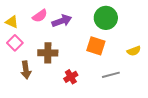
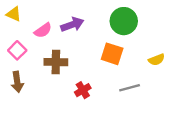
pink semicircle: (40, 16) -> (43, 30), moved
yellow triangle: (12, 22) -> (14, 14), moved
brown arrow: (26, 70) -> (17, 82), moved

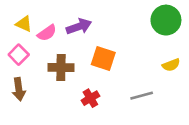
yellow triangle: (14, 14) -> (24, 24), moved
green circle: (124, 21) -> (166, 20), moved
orange square: (112, 54) -> (103, 58), moved

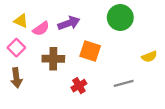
green circle: (166, 20) -> (120, 17), moved

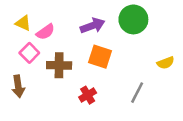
purple arrow: (69, 23) -> (93, 26), moved
pink square: (16, 48) -> (29, 53), moved
gray line: (124, 83) -> (137, 93), turned -48

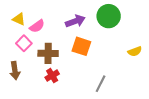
gray line: (137, 93) -> (101, 84), moved
red cross: (88, 95) -> (52, 76), moved

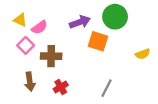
orange square: (81, 46) -> (98, 41), moved
brown arrow: (15, 71) -> (30, 82), moved
red cross: (52, 76) -> (61, 87), moved

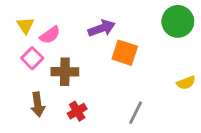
green circle: (115, 17) -> (178, 21), moved
yellow triangle: (20, 20) -> (25, 25), turned 32
yellow semicircle: (143, 54) -> (186, 83), moved

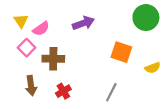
orange square: (125, 53) -> (121, 52), moved

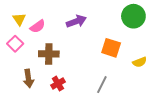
pink square: (27, 48) -> (15, 44), moved

